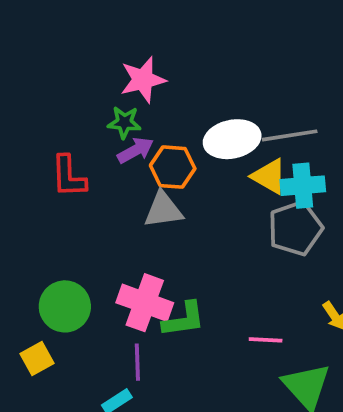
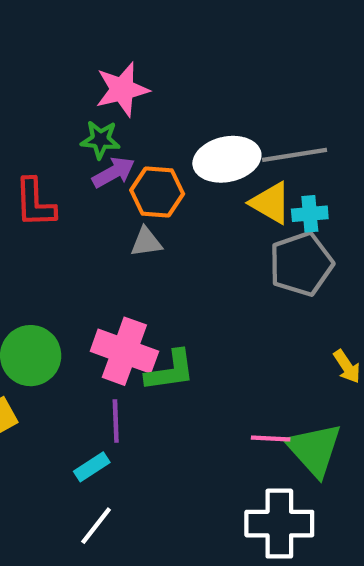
cyan cross: (303, 186) -> (310, 214), size x0.7
gray triangle: (163, 210) -> (146, 242), size x0.7
pink line: (266, 340) -> (271, 438), moved

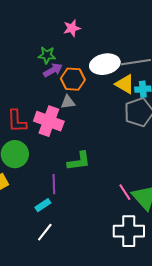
pink star: (122, 89) -> (72, 28), moved, size x0.7
red L-shape: (35, 203) -> (17, 121), moved
pink cross: (124, 351) -> (49, 121), moved
pink line: (271, 438) -> (125, 192), turned 54

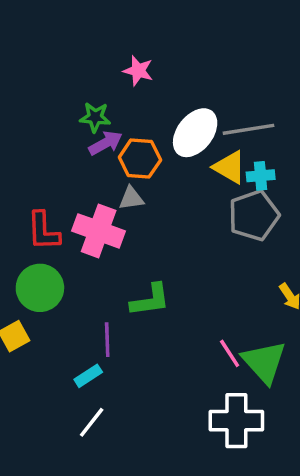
pink star: (72, 28) -> (138, 71), turned 30
white ellipse: (105, 64) -> (195, 133), turned -40

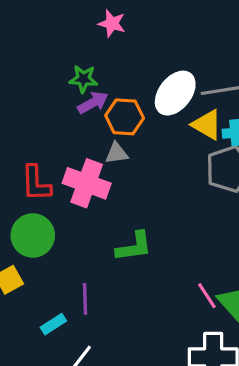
pink star: (138, 71) -> (112, 23), moved
purple line: (107, 340) -> (85, 299), moved
cyan rectangle: (88, 376) -> (53, 324), moved

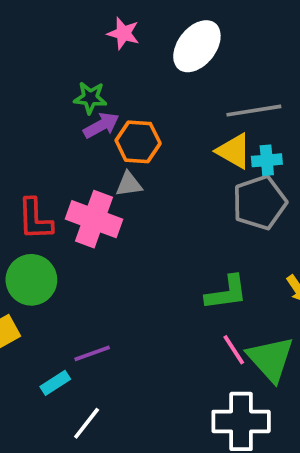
white ellipse: (175, 93) -> (197, 46), moved
green L-shape: (134, 247) -> (226, 293), moved
purple line: (85, 299) -> (92, 353), turned 72

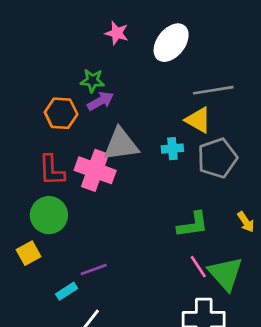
orange hexagon: (138, 142) -> (61, 113), moved
cyan cross: (267, 160) -> (172, 149), moved
gray triangle: (129, 184) -> (121, 144), size x1.8

